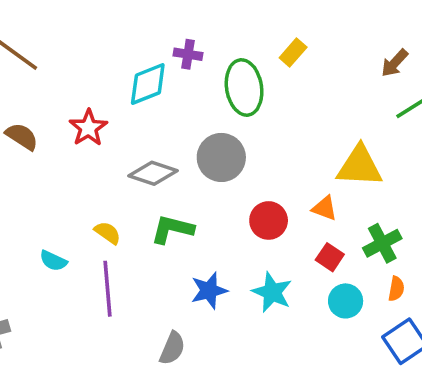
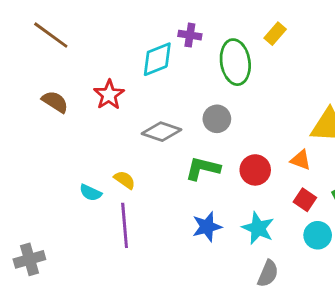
gray circle: (221, 157) -> (217, 119), size x0.7
green L-shape: (172, 229) -> (203, 169), moved
cyan semicircle: (53, 261) -> (91, 193), moved
gray semicircle: (172, 348) -> (268, 274), moved

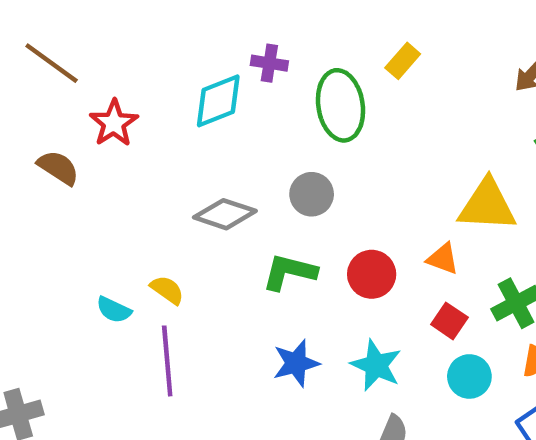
red star: (109, 95) -> (114, 123), moved

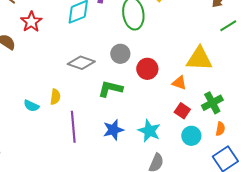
red circle: (372, 274) -> (147, 69), moved
yellow semicircle: (167, 290) -> (55, 97), turned 63
purple line: (167, 361) -> (73, 127), moved

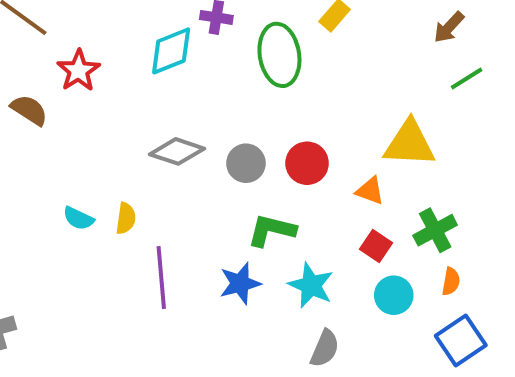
gray circle: (120, 54) -> (246, 163), moved
green L-shape: (110, 89) -> (272, 230), moved
cyan semicircle: (31, 106) -> (78, 218), moved

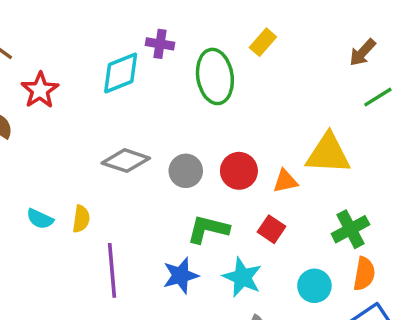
orange triangle: (370, 191) -> (285, 181), moved, turned -32
red square: (376, 246) -> (272, 229), moved
orange semicircle: (451, 281) -> (364, 274), size x1.4

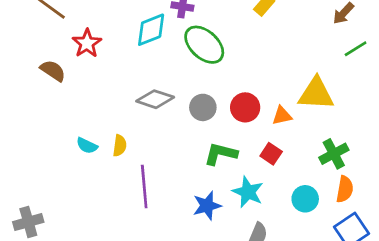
green ellipse: (215, 76) -> (204, 45), moved, turned -39
blue star: (181, 276) -> (207, 206), moved

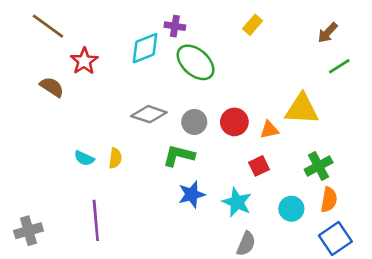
green L-shape: (221, 154) -> (179, 156), moved
red square: (271, 154) -> (259, 166), turned 30
purple line: (144, 187) -> (96, 220), moved
blue star: (207, 206) -> (192, 194), moved

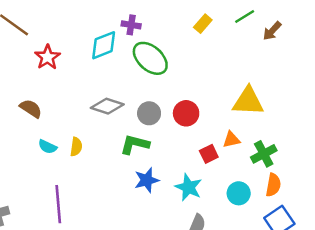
green line: (339, 66) -> (245, 17), moved
brown semicircle: (52, 87) -> (31, 109), moved
orange triangle: (269, 130) -> (231, 140), moved

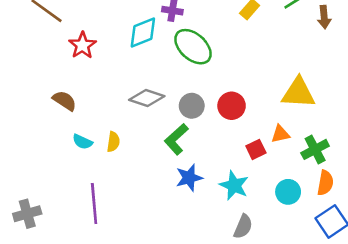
brown arrow: (272, 31) -> (324, 17), turned -48
green L-shape: (135, 144) -> (176, 139), turned -56

